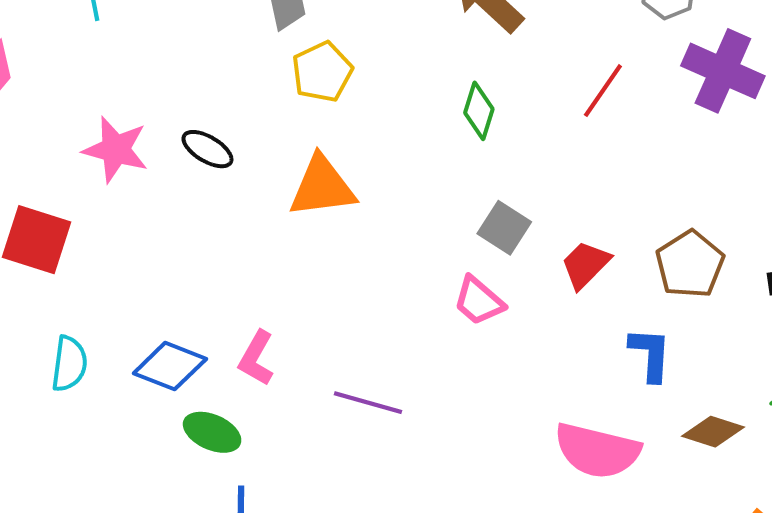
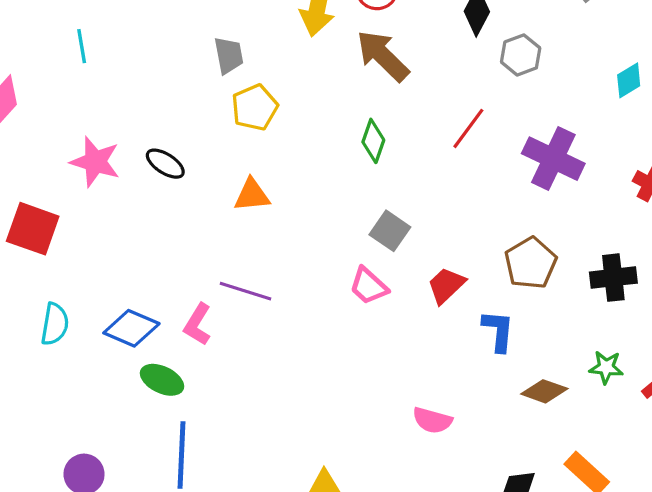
purple cross: (723, 71) -> (553, 159), moved
orange triangle: (322, 187) -> (252, 195), size x0.7
red trapezoid: (585, 265) -> (446, 285), moved
purple line: (368, 403) -> (246, 291), moved
pink semicircle: (597, 451) -> (432, 420), moved, size x0.6

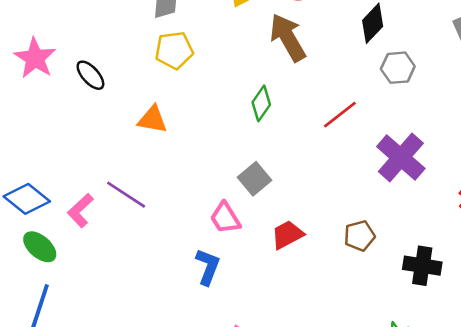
brown pentagon: (531, 263) -> (359, 236), size x0.7
blue L-shape: (498, 331) -> (208, 267), moved

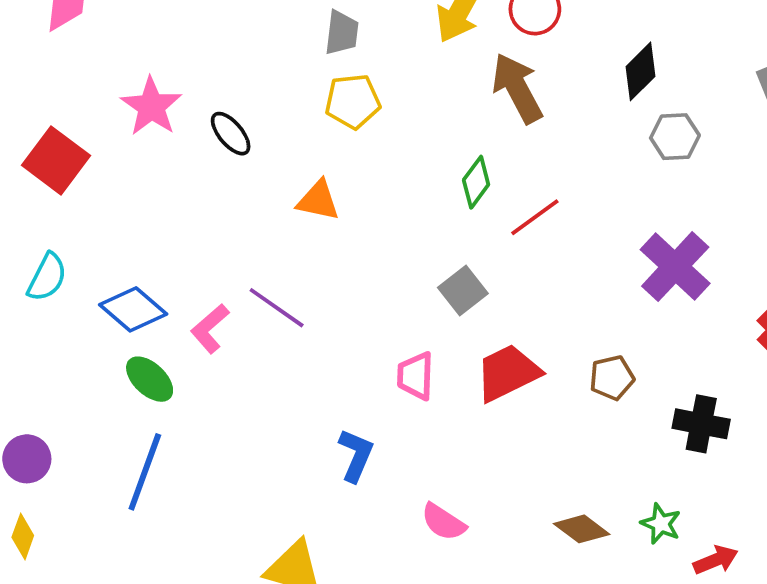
red line: (340, 115) -> (535, 217), moved
pink trapezoid: (225, 218) -> (416, 376), moved, turned 32
red trapezoid: (287, 235) -> (508, 373), size x1.4
blue L-shape: (208, 267) -> (356, 455), moved

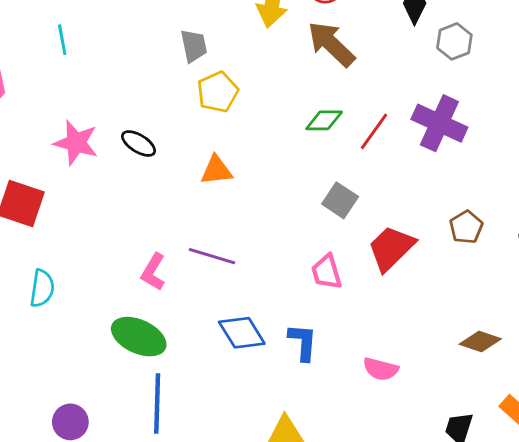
green diamond: (476, 182) -> (324, 120), turned 72
purple cross: (675, 267) -> (439, 123), moved
blue diamond: (133, 309) -> (242, 333), moved, turned 36
pink L-shape: (210, 329) -> (153, 272), moved
green ellipse: (150, 379) -> (139, 337), size x1.4

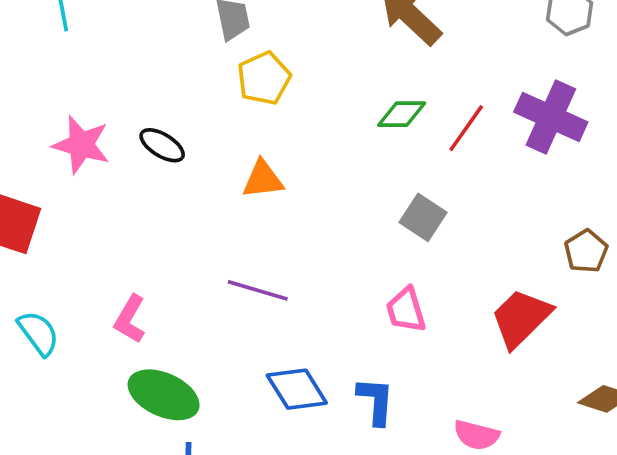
red trapezoid: (391, 248) -> (521, 318), moved
pink L-shape: (153, 272) -> (130, 319), moved
cyan semicircle: (42, 288) -> (38, 333), turned -45

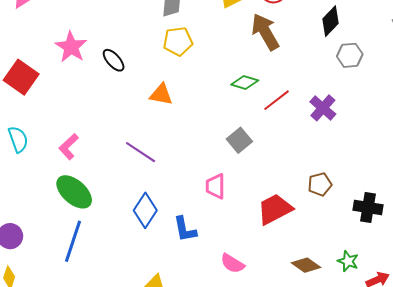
purple cross: (551, 117) -> (323, 108), size x0.7
blue diamond: (297, 389) -> (145, 210), turned 48
blue L-shape: (376, 401) -> (185, 229), turned 148

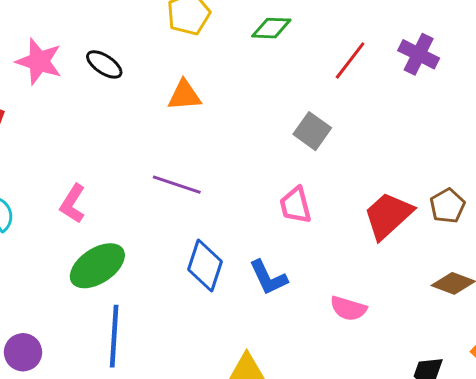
green diamond: (245, 82) -> (271, 28), moved
brown pentagon: (320, 184) -> (447, 206), moved
green ellipse: (74, 192) -> (97, 266), turned -60

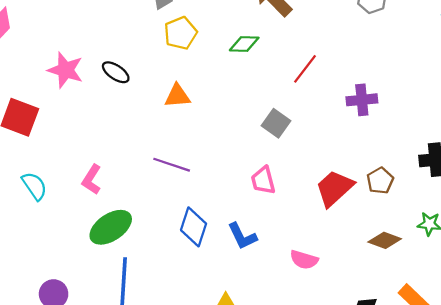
purple cross: (419, 54) -> (362, 100), moved, turned -32

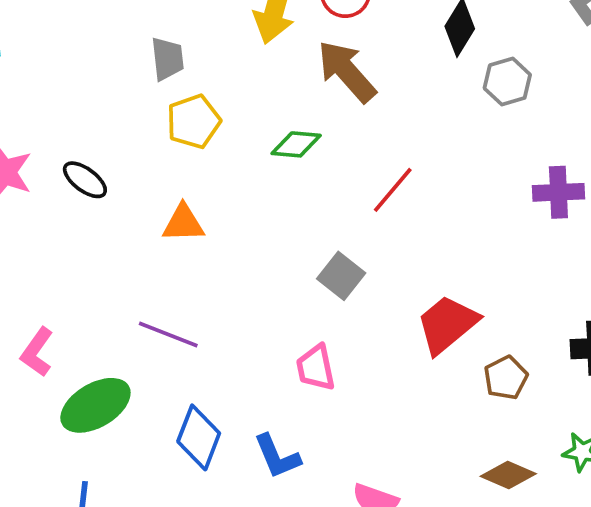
purple cross: (362, 100) -> (558, 192), moved
red trapezoid: (334, 188) -> (447, 324), moved
green ellipse: (111, 227) -> (95, 405), moved

